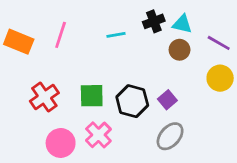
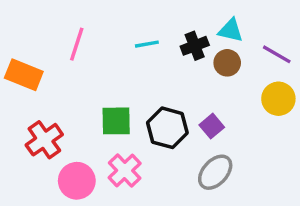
black cross: (154, 21) -> (195, 46), moved
orange rectangle: (19, 42) -> (24, 75), moved
red cross: (44, 97) -> (44, 140), moved

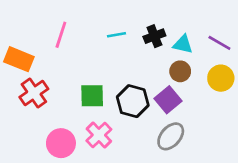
cyan triangle: (231, 30) -> (183, 44), moved
brown circle: (227, 63) -> (180, 71), moved
purple square: (212, 126) -> (168, 100), size x1.4
red cross: (44, 140) -> (34, 93), moved

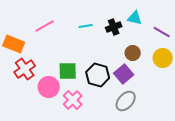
pink line: (61, 35) -> (45, 26), turned 42
cyan triangle: (183, 44) -> (135, 18), moved
pink circle: (61, 143) -> (49, 87), moved

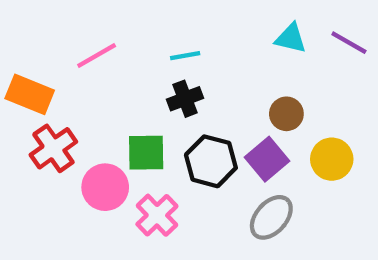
black cross: (114, 27) -> (185, 99), moved
purple line: (162, 32) -> (349, 43), moved
yellow circle: (163, 58) -> (332, 159), moved

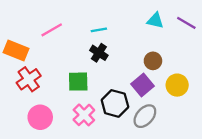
black cross: (185, 99) -> (99, 53), turned -36
black hexagon: (211, 161) -> (115, 103), moved
pink circle: (105, 187) -> (40, 117), moved

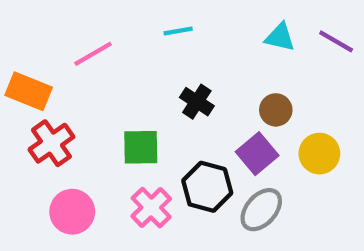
cyan line: (99, 30) -> (178, 31), moved
black cross: (99, 53) -> (197, 102), moved

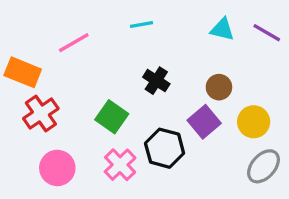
green square: (141, 147) -> (112, 117), turned 36
gray ellipse: (261, 210) -> (263, 166), moved

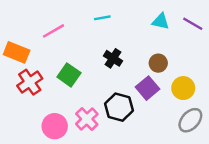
green square: (112, 117) -> (69, 75), moved
pink circle: (57, 168) -> (55, 126), moved

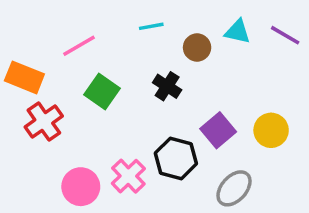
brown circle: (158, 63) -> (197, 47), moved
green square: (69, 75) -> (102, 92), moved
gray ellipse: (190, 120) -> (234, 188), moved

